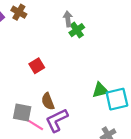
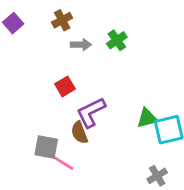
brown cross: (19, 12) -> (62, 20), moved, turned 32
gray arrow: (68, 19) -> (81, 45), moved, turned 96
purple L-shape: (57, 120) -> (91, 112), moved

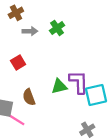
purple L-shape: (91, 112) -> (79, 82), moved, turned 115
green triangle: (147, 118) -> (59, 86), moved

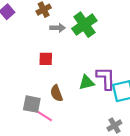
green cross: (57, 28) -> (84, 25), size x1.6
red square: (18, 63) -> (46, 59), turned 32

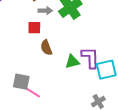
red square: (46, 59) -> (34, 28), moved
brown semicircle: (56, 93) -> (46, 48), moved

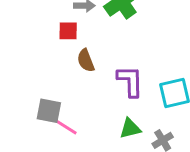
purple L-shape: (90, 58) -> (130, 81), moved
green triangle: (72, 62) -> (130, 128), moved

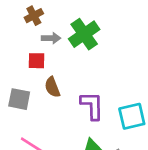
gray square: (49, 111) -> (19, 99), moved

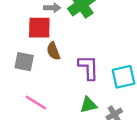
red square: (36, 61) -> (39, 28), size x1.5

